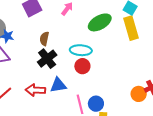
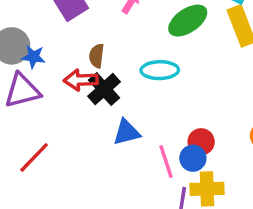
red circle: (82, 66) -> (201, 142), moved
red arrow: (35, 90) -> (81, 80), moved

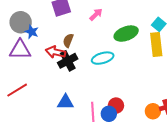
cyan ellipse: (160, 70) -> (103, 58), turned -30
blue triangle: (127, 132) -> (65, 102), moved

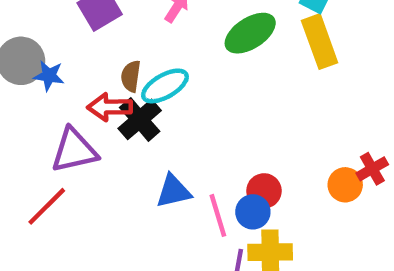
purple triangle: (20, 50) -> (74, 150), moved
cyan ellipse: (103, 58) -> (165, 86), moved
blue triangle: (65, 102) -> (173, 191), moved

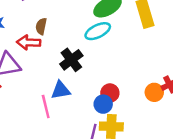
cyan ellipse: (165, 86) -> (98, 31), moved
black cross: (140, 119) -> (71, 60), moved
pink line: (218, 215) -> (46, 106), moved

